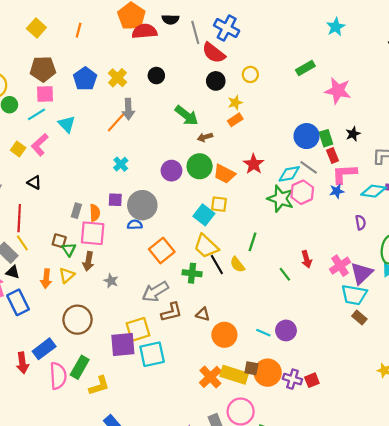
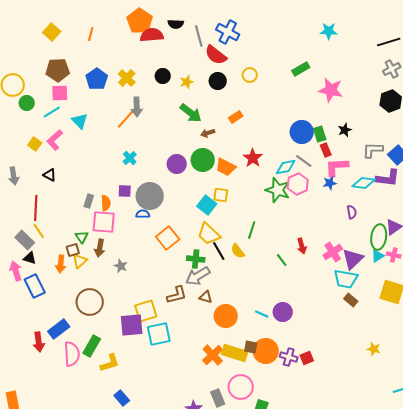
cyan star: (336, 27) -> (329, 31), turned 30
yellow star: (235, 103) -> (187, 82), moved
brown square: (59, 241) -> (73, 250), moved, turned -32
gray arrow: (155, 292) -> (198, 276), moved

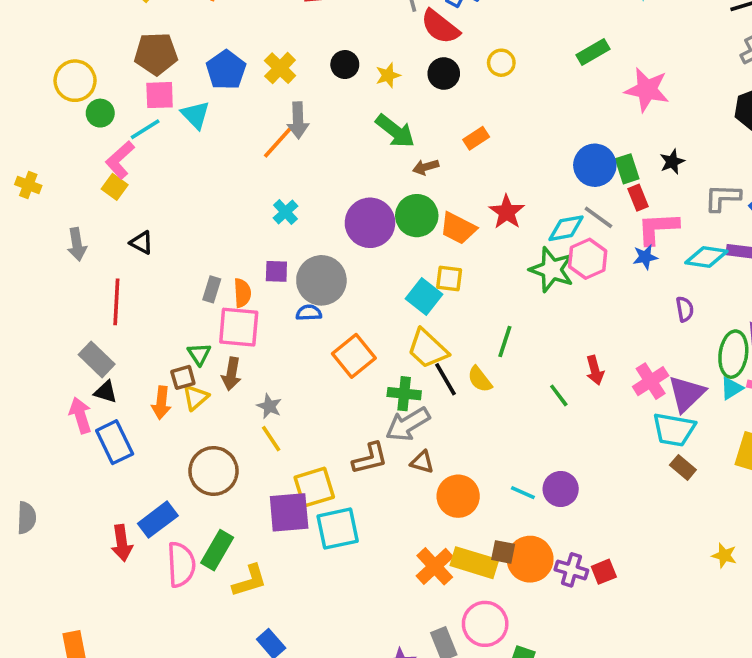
cyan triangle: (80, 121) -> (196, 115), moved
pink L-shape: (55, 140) -> (120, 160), moved
purple circle: (177, 164) -> (370, 223), size x1.4
yellow line: (39, 231) -> (271, 439), moved

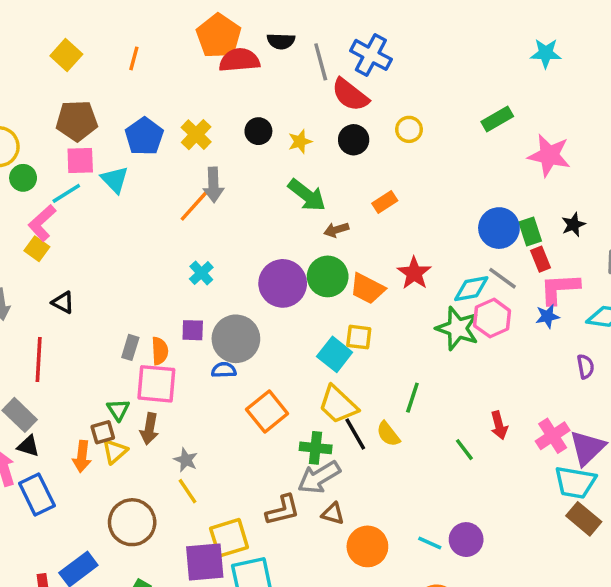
brown rectangle: (683, 467) -> (584, 519), size x1.4

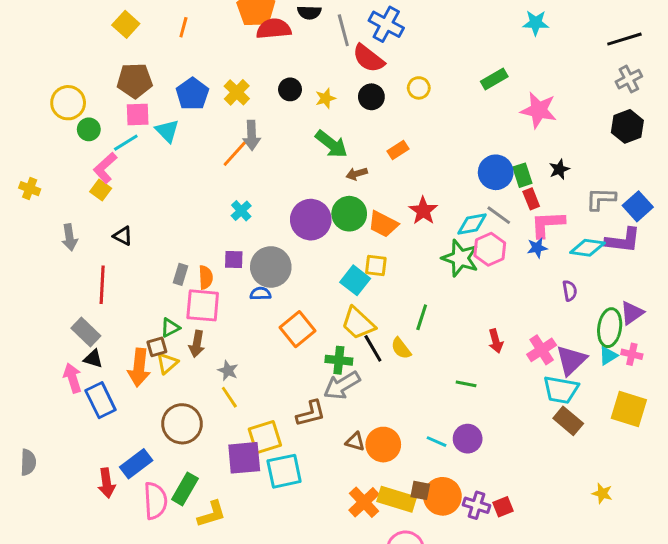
green triangle: (118, 410) -> (170, 328), turned 36
green line: (464, 450) -> (466, 384), moved, turned -42
orange arrow: (82, 456) -> (139, 368), size x1.4
brown triangle: (333, 514) -> (355, 442), moved

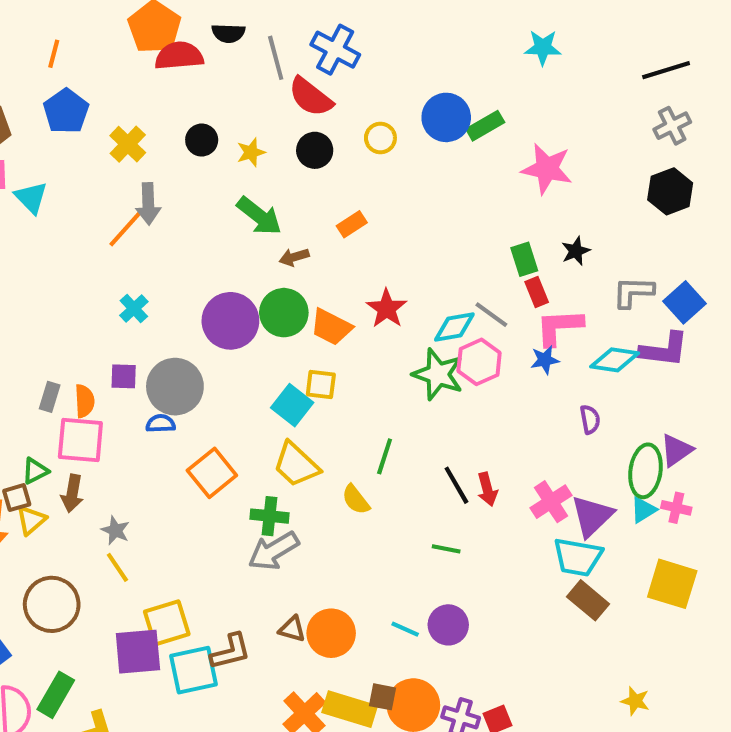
blue pentagon: (192, 94) -> (66, 111), moved
blue circle: (496, 172) -> (446, 117), moved
black line: (373, 348) -> (456, 485), moved
brown L-shape: (311, 413) -> (230, 652), moved

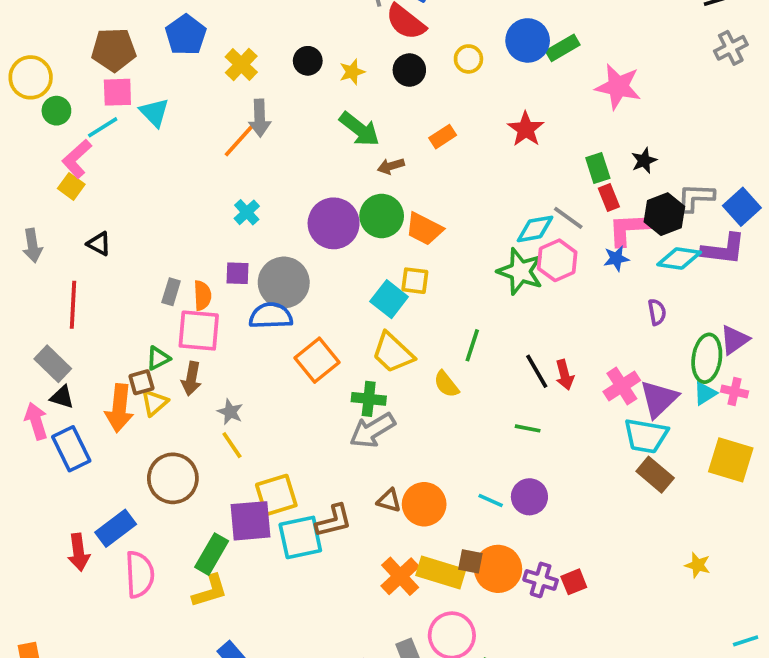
black hexagon: (670, 191) -> (664, 214), moved
red star: (387, 309) -> (526, 129), moved
blue semicircle: (161, 424) -> (271, 316), size x1.6
green rectangle: (56, 695) -> (212, 554), moved

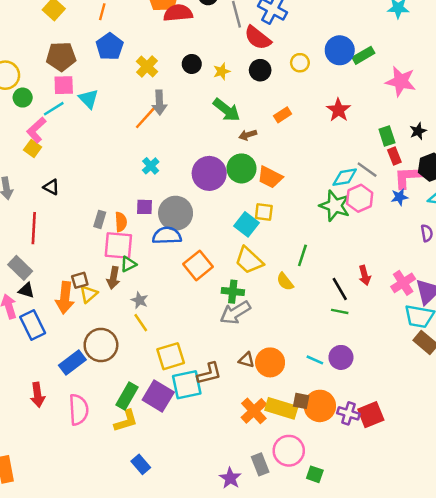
green triangle: (158, 358) -> (128, 264), moved
black line: (537, 371) -> (340, 289), moved
purple square: (250, 521) -> (158, 396), moved, turned 36
blue rectangle: (116, 528) -> (72, 362), moved
red square: (574, 582) -> (371, 415), size x1.5

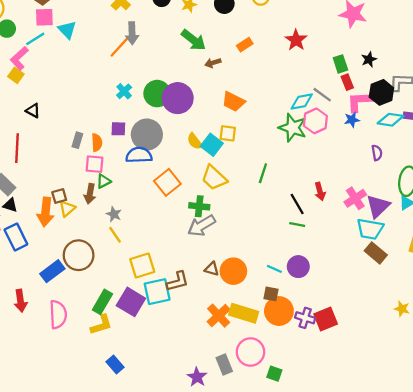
green circle: (241, 168) -> (157, 94), moved
pink square: (118, 246) -> (94, 164), size x0.7
yellow semicircle: (285, 282) -> (195, 141), moved
brown square: (301, 401) -> (271, 294), moved

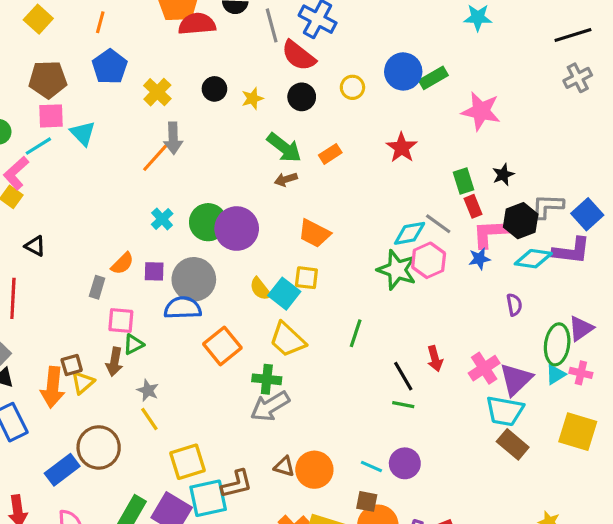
green arrow: (194, 40) -> (284, 148), moved
orange semicircle: (97, 142) -> (122, 263), moved, turned 48

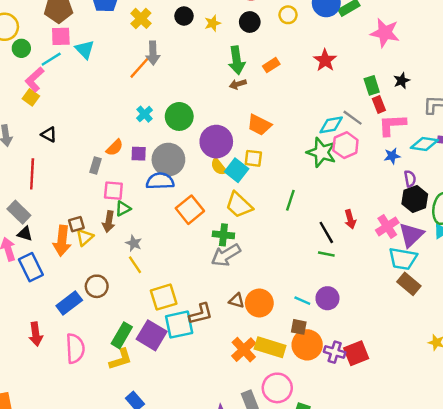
green arrow: (284, 148) -> (237, 60), turned 44
black hexagon: (521, 221) -> (415, 199), moved
purple circle: (237, 229) -> (216, 142), moved
blue star: (479, 259) -> (392, 156), moved
brown circle: (99, 447) -> (97, 286), size x0.7

